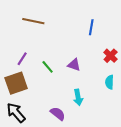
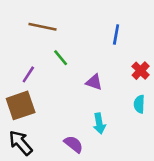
green line: (48, 67) -> (61, 58), moved

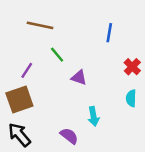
purple triangle: (94, 82) -> (79, 78), moved

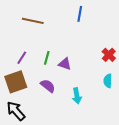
blue line: (109, 33) -> (80, 14), moved
green line: (57, 55) -> (47, 58), moved, turned 56
purple semicircle: (69, 136) -> (48, 86), moved

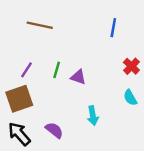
blue line: (80, 14) -> (113, 28), moved
cyan semicircle: (108, 81) -> (130, 98), turned -32
purple semicircle: (48, 86) -> (54, 130), moved

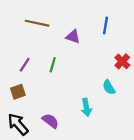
purple triangle: (78, 77) -> (73, 37), moved
cyan semicircle: (130, 98) -> (109, 87), moved
brown square: (19, 99) -> (18, 92), size x0.6

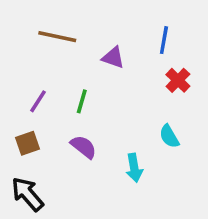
red cross: (122, 61) -> (178, 80), moved
purple semicircle: (50, 121) -> (83, 147), moved

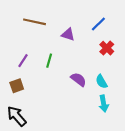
blue line: (164, 40) -> (98, 24), turned 35
purple semicircle: (83, 147) -> (78, 79), moved
cyan arrow: (134, 168) -> (104, 104), moved

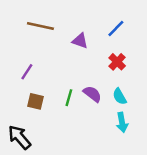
red cross: (107, 48) -> (117, 62), moved
green line: (49, 61) -> (69, 98), moved
brown square: (17, 86) -> (36, 101), moved, turned 32

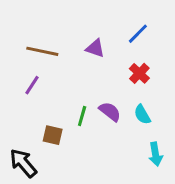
brown line: (40, 26) -> (42, 51), moved
brown square: (36, 101) -> (53, 135), moved
cyan arrow: (122, 122) -> (156, 154), moved

